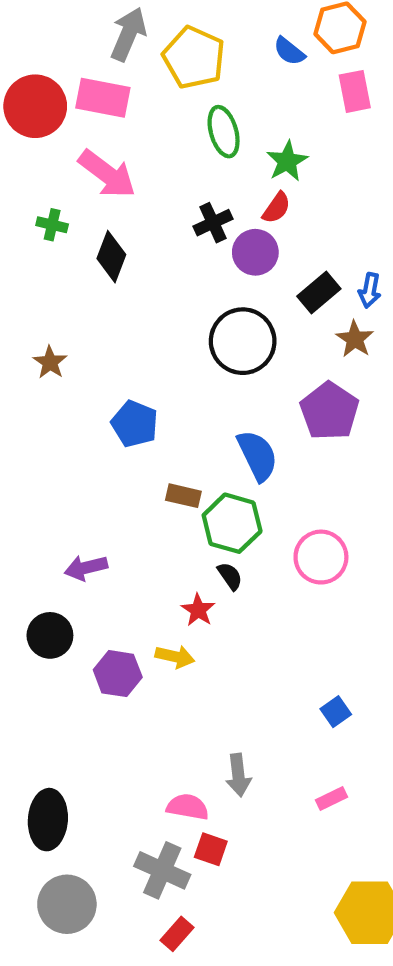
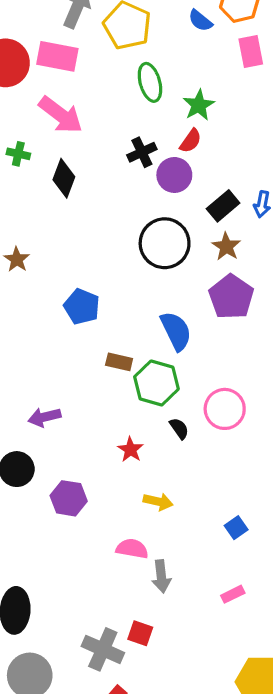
brown star: (355, 339) -> (226, 246), moved
black semicircle: (230, 576) -> (179, 428), moved
yellow arrow: (175, 657) -> (158, 502), moved
pink semicircle: (188, 807) -> (132, 549), moved

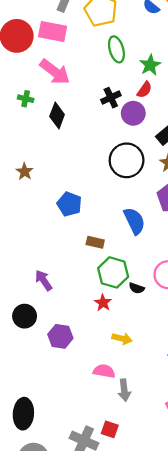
green hexagon: (156, 383) -> (113, 272), moved
purple arrow: (44, 417) -> (44, 280), turned 70
black semicircle: (179, 428) -> (137, 288), turned 144

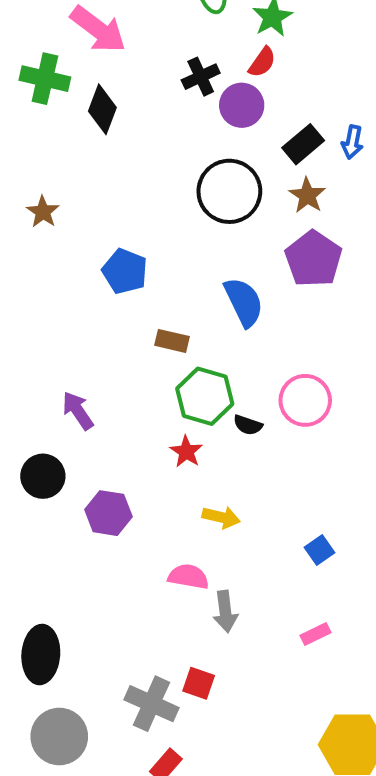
green cross: (26, 99) -> (45, 79), size x1.6

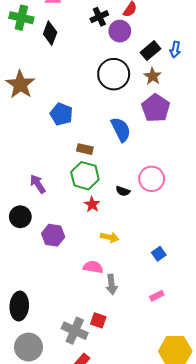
brown star: (43, 212) -> (20, 84), size x1.8
green hexagon: (205, 396) -> (85, 176), moved

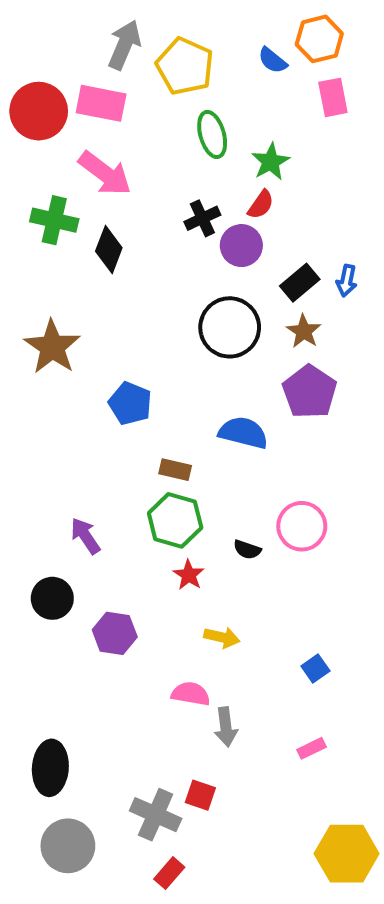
blue semicircle: (121, 130) -> (243, 433), turned -50

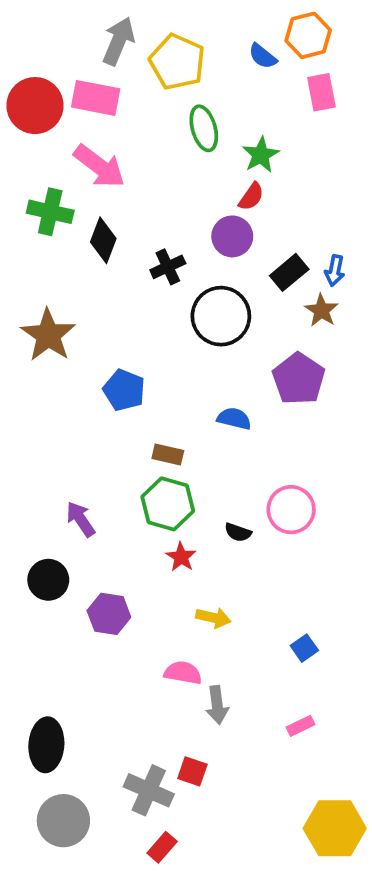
black cross: (202, 218) -> (168, 267), moved
brown star: (304, 331) -> (321, 310), moved
blue semicircle: (243, 433) -> (234, 419), size x0.7

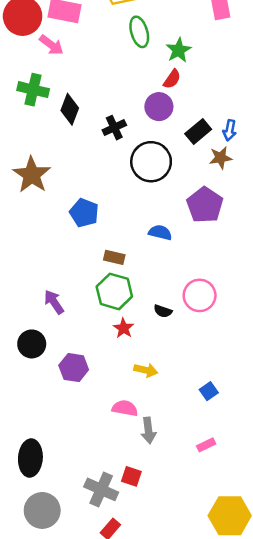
pink arrow: (99, 166) -> (51, 45), moved, size x0.7
brown star: (321, 310) -> (221, 158), turned 30

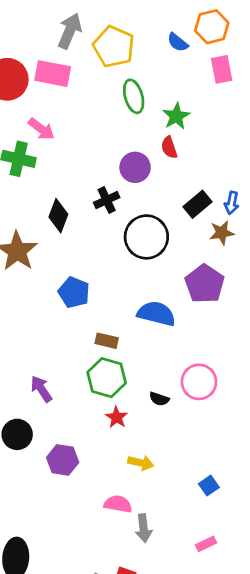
pink arrow: (51, 45) -> (41, 129), moved
red semicircle: (172, 79) -> (169, 147), turned 126
purple circle: (159, 107) -> (135, 167), moved
black diamond: (70, 109) -> (58, 216), moved
blue semicircle: (160, 232) -> (156, 314), size x1.5

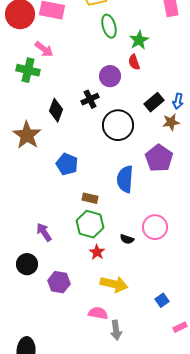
blue semicircle: (156, 314) -> (125, 179), turned -100
yellow arrow: (141, 463) -> (114, 284), size x1.5
pink rectangle: (206, 544) -> (180, 327), moved

